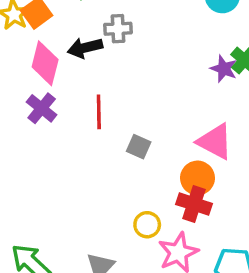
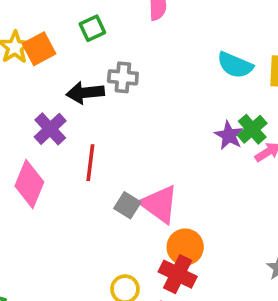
pink diamond: (45, 63) -> (29, 184), moved
purple cross: (42, 108) -> (50, 129), moved
pink triangle: (215, 142) -> (159, 204), moved

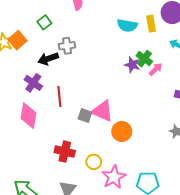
red cross: (178, 274) -> (65, 152), moved

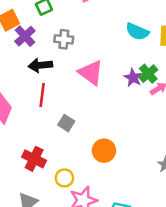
black arrow: (48, 59) -> (40, 65), moved
purple cross: (33, 83) -> (25, 36), moved
pink triangle: (102, 111) -> (91, 73), moved

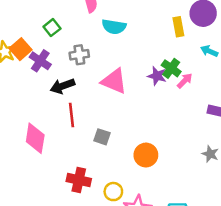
cyan semicircle: (137, 32) -> (114, 27), moved

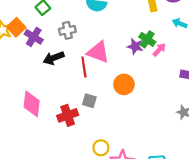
red line: (71, 115) -> (84, 67), moved
orange circle: (146, 155) -> (124, 84), moved
red cross: (79, 180) -> (68, 115), moved, turned -30

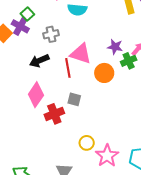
purple cross: (34, 37) -> (20, 26), moved
green cross: (147, 39) -> (129, 61), moved, turned 35
orange circle: (124, 84) -> (104, 73), moved
pink diamond: (32, 104) -> (36, 95), moved, turned 30

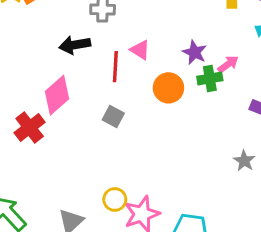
pink triangle: (81, 54) -> (140, 50), size x0.6
red cross: (54, 114) -> (30, 127), moved, turned -30
yellow circle: (87, 143) -> (115, 199), moved

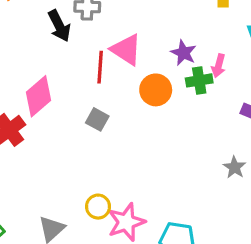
black arrow: (75, 45) -> (59, 26), moved, turned -108
pink triangle: (140, 50) -> (126, 50), size x1.5
pink arrow: (228, 64) -> (219, 66), turned 140

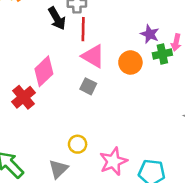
pink triangle: (126, 50) -> (93, 56), moved
red line: (100, 67) -> (83, 29), moved
yellow circle: (98, 207) -> (78, 144), moved

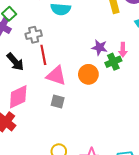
black arrow: (57, 18) -> (15, 62), moved
pink diamond: (44, 71) -> (18, 97), turned 30

